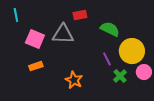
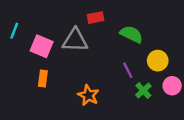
cyan line: (16, 15) -> (14, 31), moved, turned 32
yellow circle: (132, 51) -> (158, 61), size x0.7
orange rectangle: (36, 66) -> (43, 79), turned -64

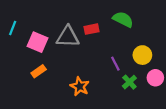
red rectangle: (96, 18) -> (92, 29), moved
green semicircle: (131, 34) -> (123, 19), moved
orange rectangle: (43, 79) -> (39, 71), turned 48

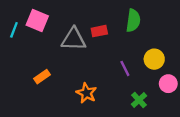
green semicircle: (123, 19) -> (133, 21), turned 72
pink square: (38, 42) -> (37, 21), moved
green cross: (129, 82) -> (139, 100), moved

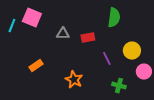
red rectangle: (99, 31) -> (88, 38), moved
gray triangle: (74, 39) -> (63, 34), size x0.6
green cross: (139, 100) -> (119, 86), turned -32

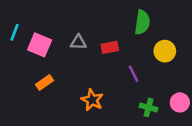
pink square: (32, 18) -> (40, 45), moved
yellow circle: (132, 51) -> (165, 51), moved
pink circle: (144, 72) -> (180, 102), moved

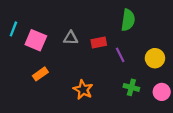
yellow circle: (165, 51) -> (155, 58), moved
purple line: (133, 74) -> (120, 55), moved
green cross: (149, 107) -> (131, 87), moved

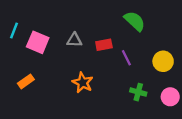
green semicircle: (128, 20) -> (135, 21), turned -55
orange rectangle: (40, 74) -> (26, 81), moved
orange star: (83, 90) -> (83, 83), moved

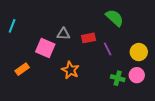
pink square: (38, 42) -> (45, 48), moved
pink circle: (170, 97) -> (137, 75), moved

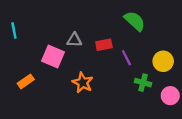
cyan line: (12, 26) -> (14, 31), turned -32
pink circle: (137, 75) -> (170, 96), moved
green cross: (118, 78) -> (143, 83), moved

